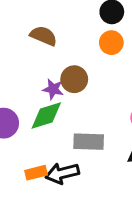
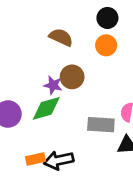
brown semicircle: (44, 36) -> (61, 37), moved
gray rectangle: (89, 142) -> (101, 125), moved

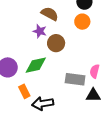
purple star: (53, 85) -> (40, 31), moved
orange rectangle: (35, 159) -> (24, 91), moved, turned 72

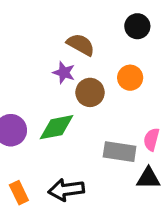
orange circle: (82, 22) -> (130, 78), moved
orange rectangle: (24, 91) -> (19, 193), moved

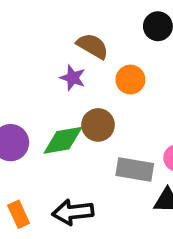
orange circle: (130, 78) -> (130, 80), moved
brown circle: (90, 92) -> (98, 125), moved

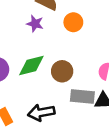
brown circle: (98, 125) -> (62, 71), moved
gray rectangle: (135, 170) -> (82, 97), moved

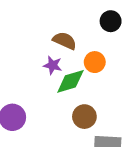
green diamond: (31, 65) -> (70, 81), moved

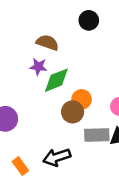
orange circle: (95, 62) -> (82, 99), moved

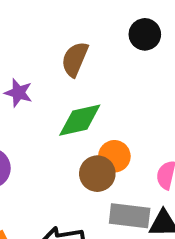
brown semicircle: (47, 43) -> (75, 59), turned -95
purple star: (38, 67) -> (18, 93), moved

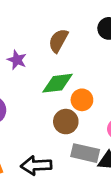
orange circle: (114, 156) -> (82, 100), moved

